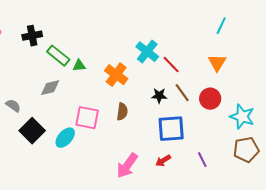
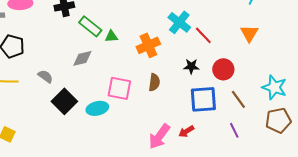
orange cross: (116, 75) -> (148, 45), turned 30
brown line: (182, 93) -> (238, 99), moved
red circle: (210, 99) -> (223, 69), moved
cyan ellipse: (65, 138) -> (97, 108), turned 35
red arrow: (163, 161) -> (186, 131), moved

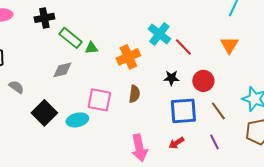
gray semicircle: (45, 76) -> (16, 87), moved
red arrow: (186, 131) -> (176, 143), moved
pink arrow: (159, 136) -> (139, 148), turned -48

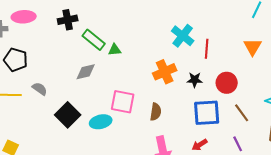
red line: (183, 47) -> (207, 49), turned 48
orange cross: (128, 57) -> (165, 72), moved
brown semicircle: (134, 94) -> (156, 112), moved

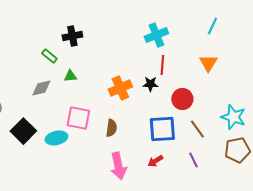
black cross: (68, 20) -> (72, 36), moved
cyan cross: (183, 36) -> (156, 35), moved, turned 30
green rectangle: (94, 40) -> (49, 56), size x0.7
green triangle: (115, 50) -> (70, 76), moved
black star: (195, 80) -> (150, 84), moved

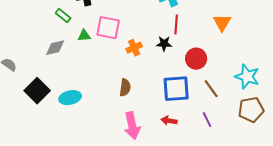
orange cross: (120, 88) -> (134, 48), size x0.7
pink square: (78, 118) -> (108, 28), moved
red arrow: (155, 161) -> (169, 121), turned 42

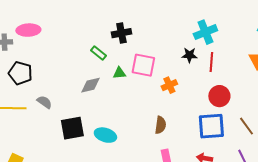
black star: (164, 44) -> (189, 55), moved
red circle: (196, 59) -> (219, 96), moved
black square: (37, 91) -> (72, 128), turned 35
cyan ellipse: (70, 98) -> (105, 135), turned 30

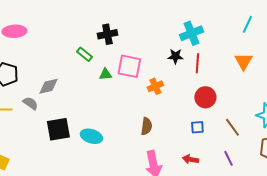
gray diamond: (90, 85) -> (48, 86), moved
blue square: (211, 126) -> (197, 127), size x0.5

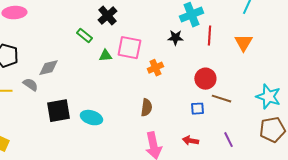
black cross: (107, 34) -> (107, 16), turned -30
red line: (197, 63) -> (209, 36), moved
brown line: (232, 127) -> (221, 99), moved, turned -36

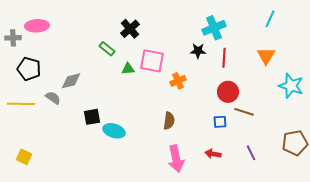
red line: (209, 36) -> (224, 58), moved
cyan star: (268, 97) -> (291, 86), moved
black square: (58, 111) -> (92, 117), moved, size x0.7

